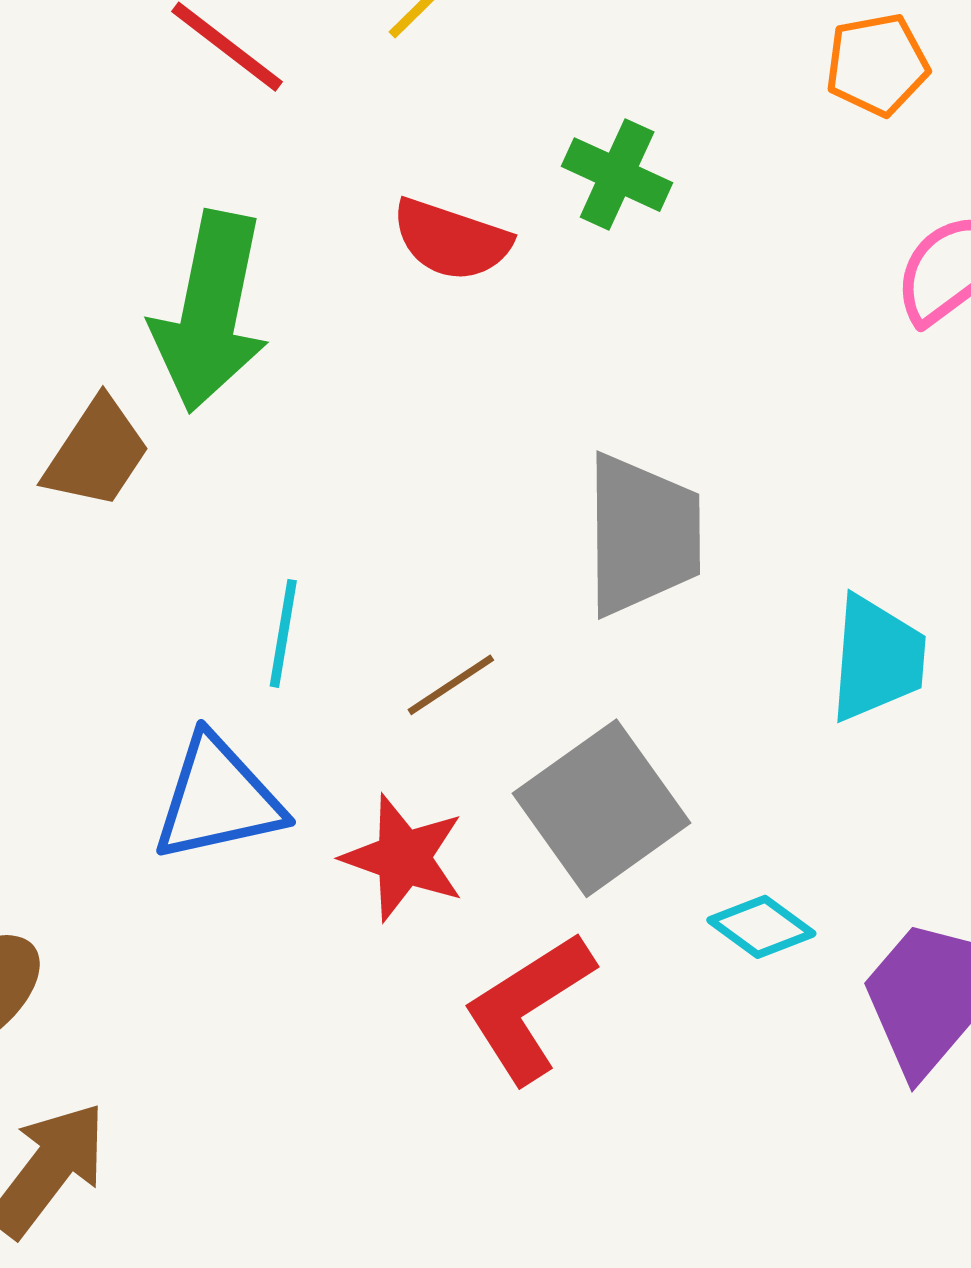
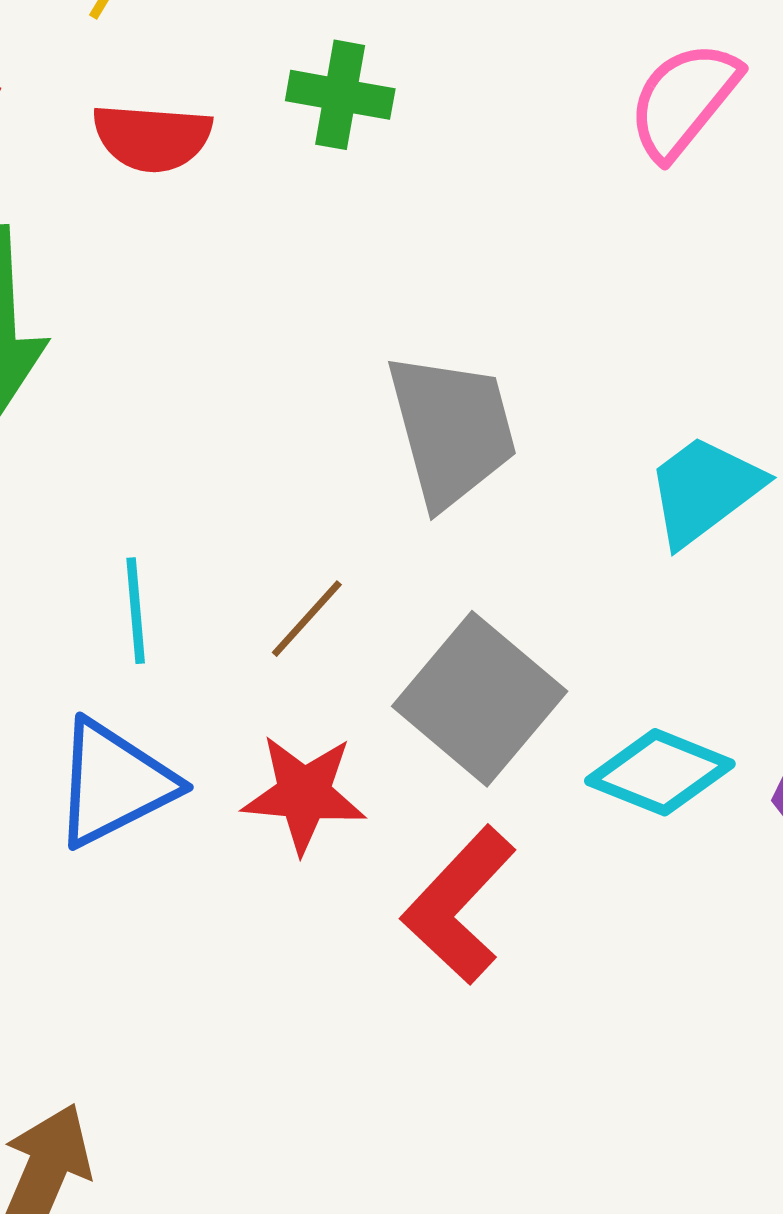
red semicircle: (451, 240) -> (152, 138), moved
cyan trapezoid: (877, 659) -> (704, 490), turned -117
cyan diamond: (761, 927) -> (660, 772), size x1.4

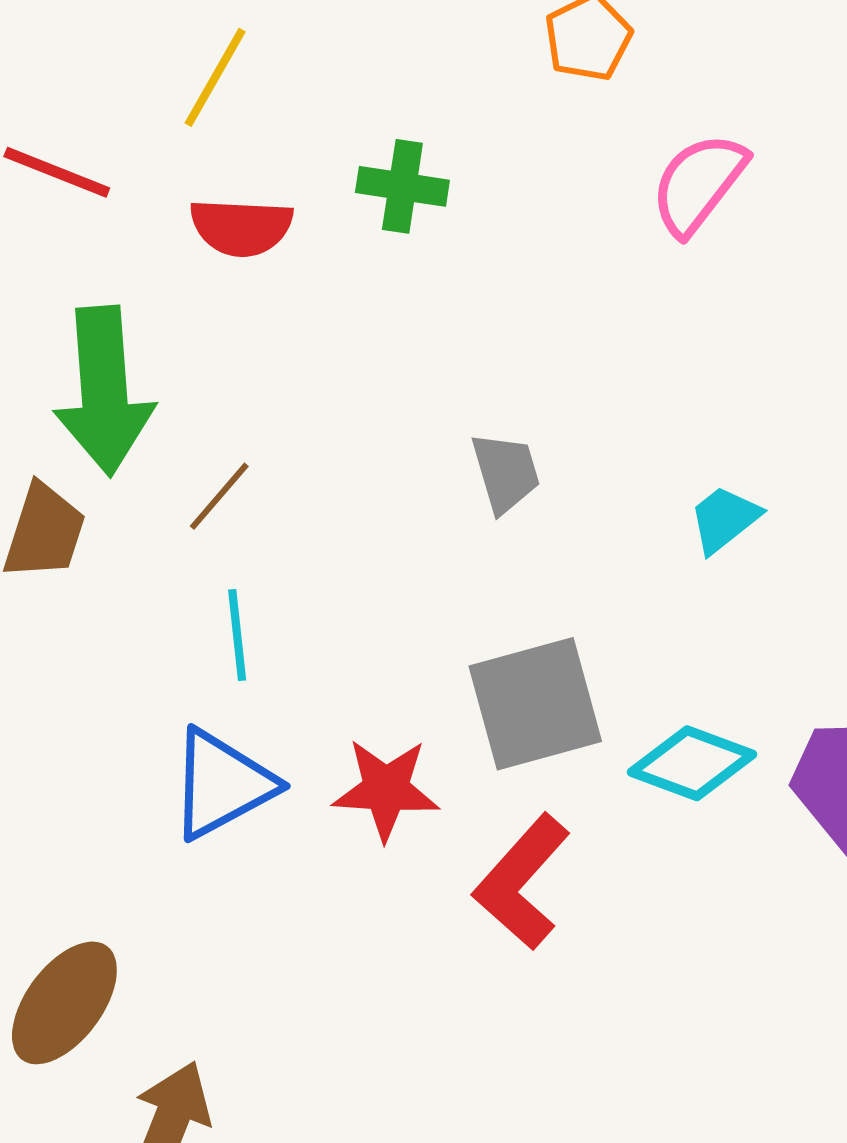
gray trapezoid: (452, 430) -> (506, 473), size x0.6
cyan trapezoid: (704, 490) -> (724, 519), size x0.7
brown line: (307, 619) -> (219, 496), moved
gray square: (480, 699) -> (535, 704), turned 36

